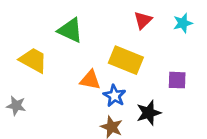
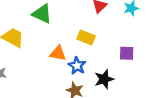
yellow rectangle: (126, 60) -> (86, 37), size x0.7

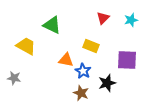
purple square: (127, 53) -> (127, 60), size x1.5

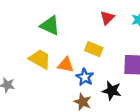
yellow trapezoid: (26, 46) -> (40, 59), moved
black star: (107, 83) -> (112, 91), turned 30

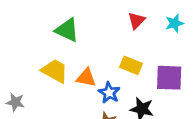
yellow rectangle: (94, 49) -> (131, 65), moved

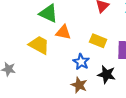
orange triangle: (86, 78) -> (63, 32), moved

